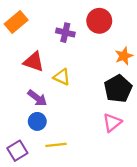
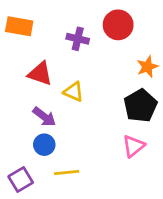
orange rectangle: (16, 22) -> (19, 26), turned 50

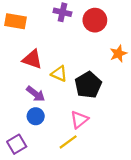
purple cross: (78, 39) -> (62, 12), moved
black pentagon: (140, 106) -> (88, 85), moved
pink triangle: (133, 146) -> (79, 120), moved
yellow line: (67, 173) -> (68, 142), moved, turned -30

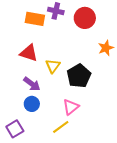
orange rectangle: (16, 21) -> (35, 19), moved
yellow triangle: (59, 74) -> (53, 66), turned 42

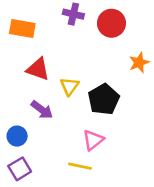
orange rectangle: (35, 19) -> (22, 28), moved
blue circle: (32, 104) -> (17, 136), moved
yellow line: (61, 127) -> (80, 166), turned 48

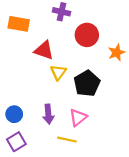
red circle: (111, 23) -> (87, 35), moved
red triangle: (38, 69) -> (44, 50), moved
purple arrow: (42, 110) -> (48, 114), moved, turned 48

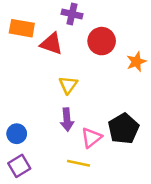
red triangle: (44, 50) -> (51, 44), moved
black pentagon: (87, 83) -> (123, 129), moved
purple arrow: (48, 114) -> (67, 120), moved

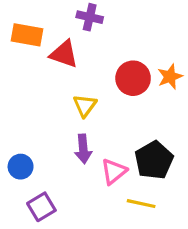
red circle: (102, 41) -> (133, 78), moved
yellow line: (78, 163) -> (141, 204), moved
purple square: (19, 166) -> (41, 207), moved

